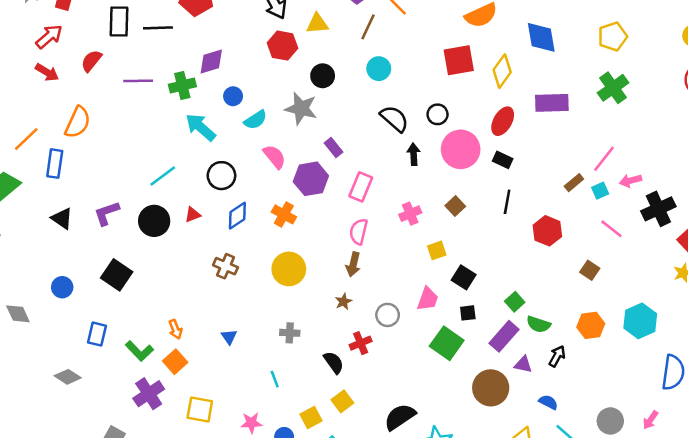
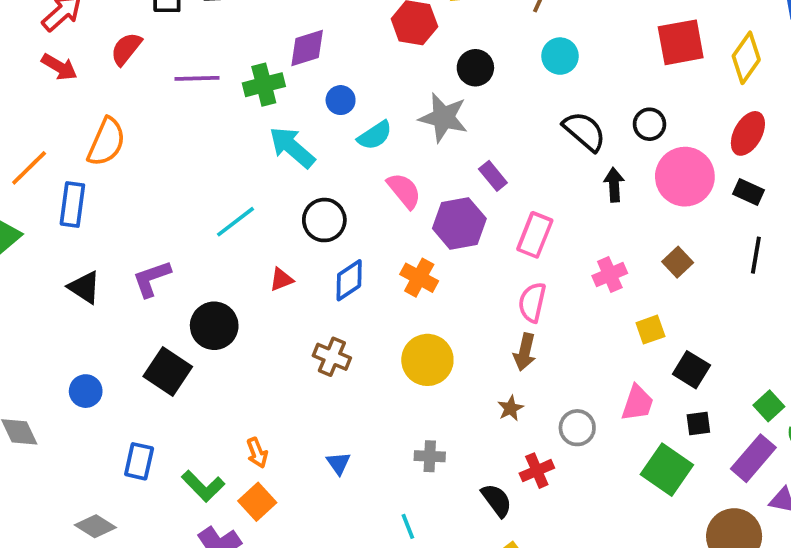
black circle: (154, 221) -> (214, 326), moved

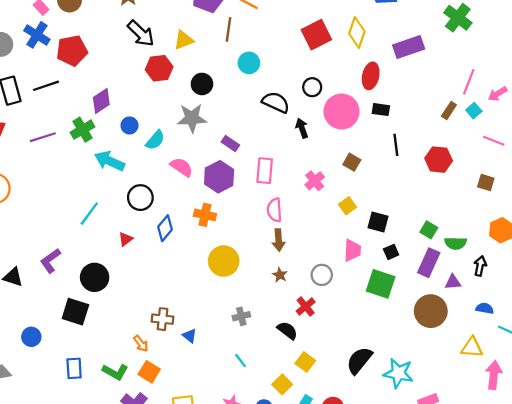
brown cross: (332, 357) -> (162, 319), moved

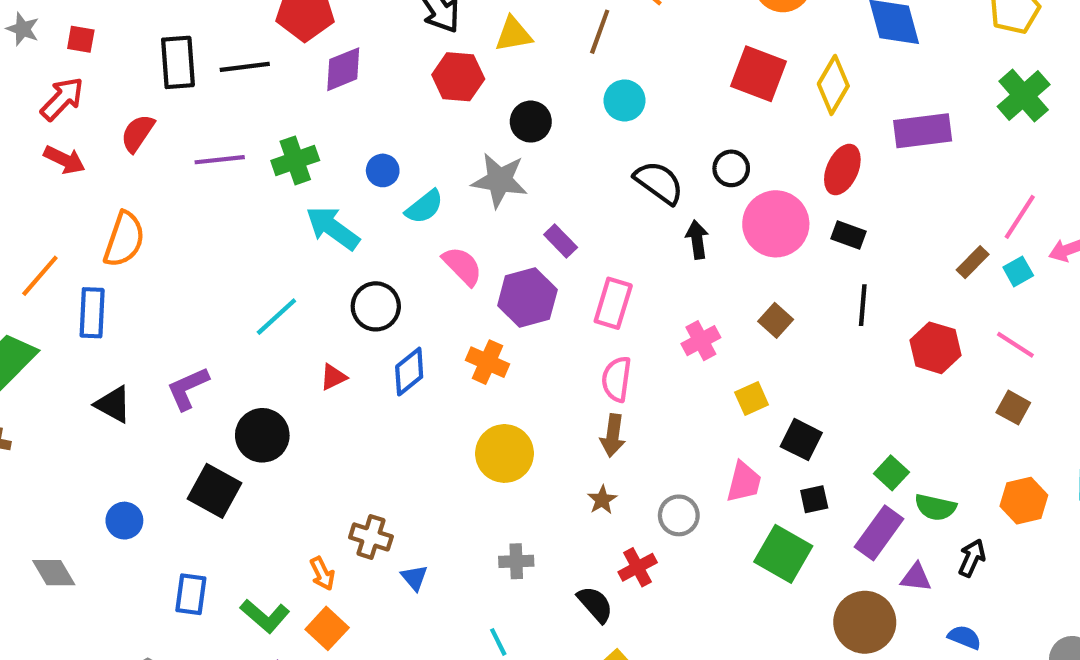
red square: (316, 35) -> (758, 74), turned 36
purple diamond: (101, 101) -> (343, 69), moved
pink line: (494, 141) -> (1015, 345), moved

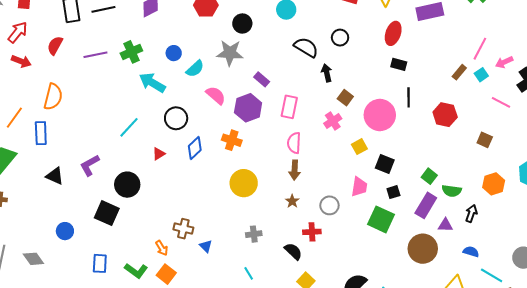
pink circle: (776, 224) -> (380, 115), moved
brown square: (776, 320) -> (345, 98), moved
pink line: (1015, 345) -> (501, 102), moved
red cross: (638, 567) -> (312, 232), turned 30

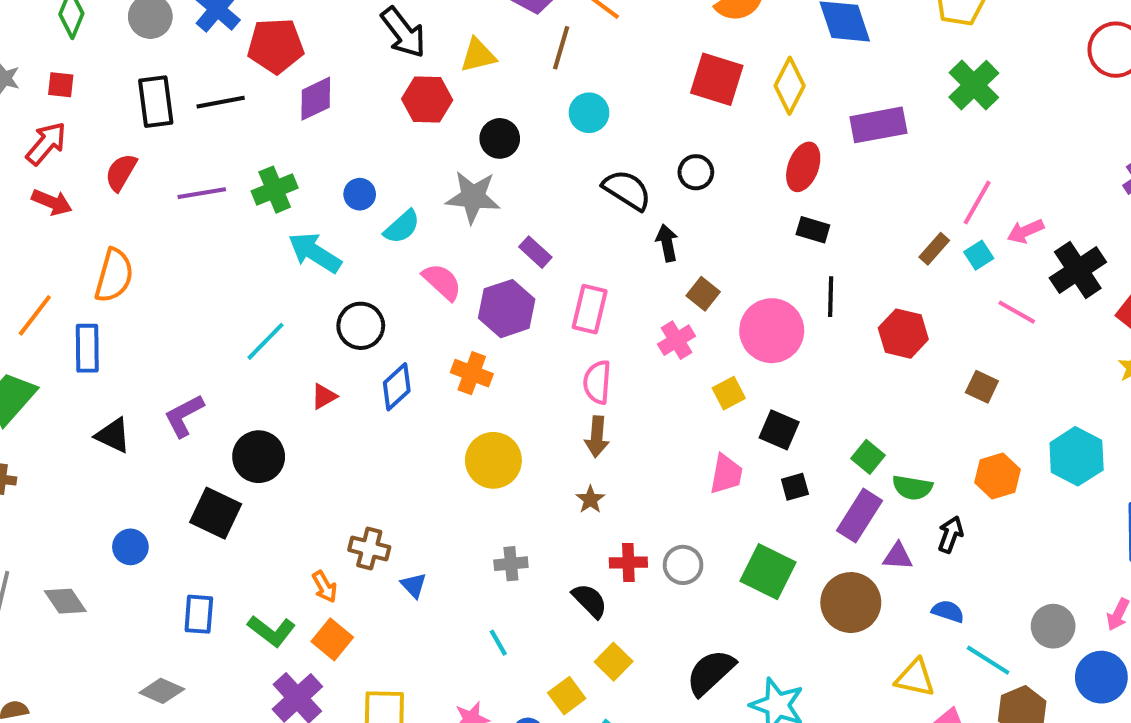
gray circle: (329, 205) -> (683, 565), moved
green square: (381, 219) -> (768, 572), moved

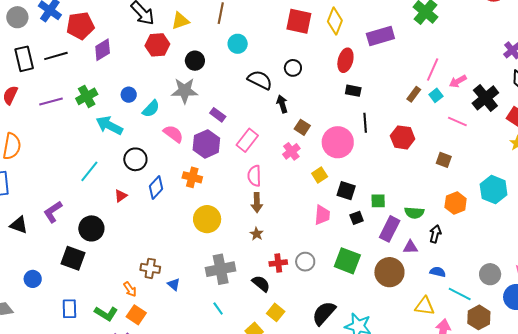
pink rectangle: (590, 309) -> (247, 140), turned 30
green square: (868, 457) -> (378, 201), moved, turned -35
gray cross: (511, 564) -> (221, 269), size x1.8

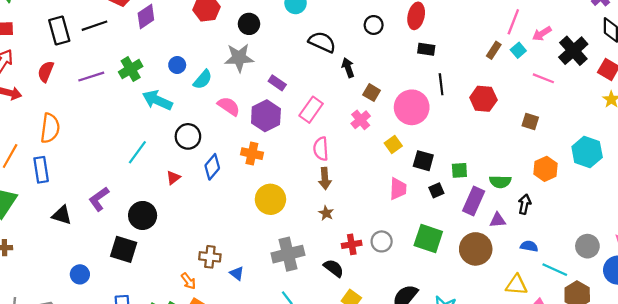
black circle: (293, 68) -> (374, 25), moved

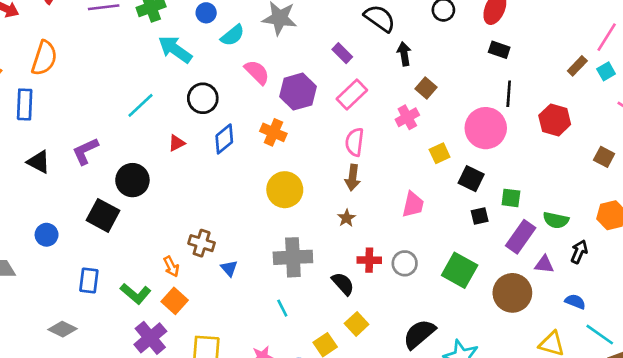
purple rectangle: (277, 83) -> (342, 53), moved
pink circle: (412, 107) -> (486, 128), moved
pink trapezoid: (398, 189) -> (413, 205), moved

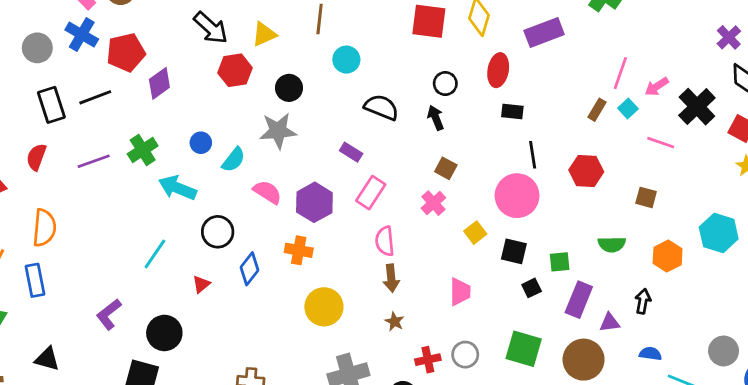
black arrow: (404, 54) -> (436, 118), moved
black triangle: (39, 162) -> (47, 359), moved
green semicircle: (556, 220) -> (612, 244), moved

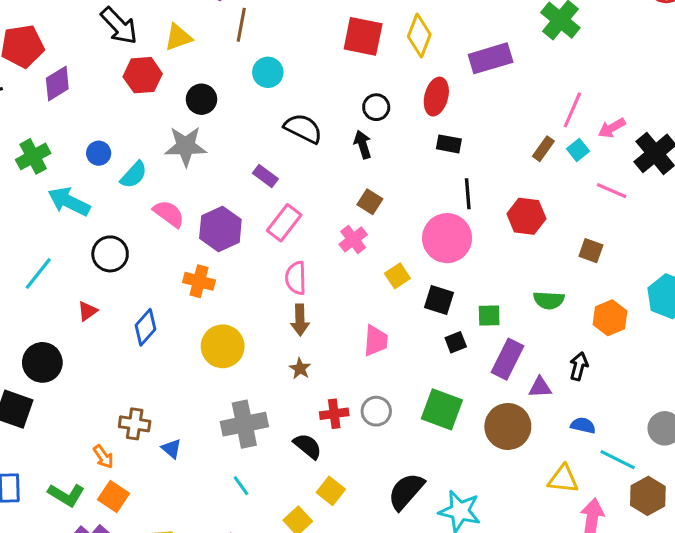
blue diamond: (249, 269) -> (145, 327), moved

